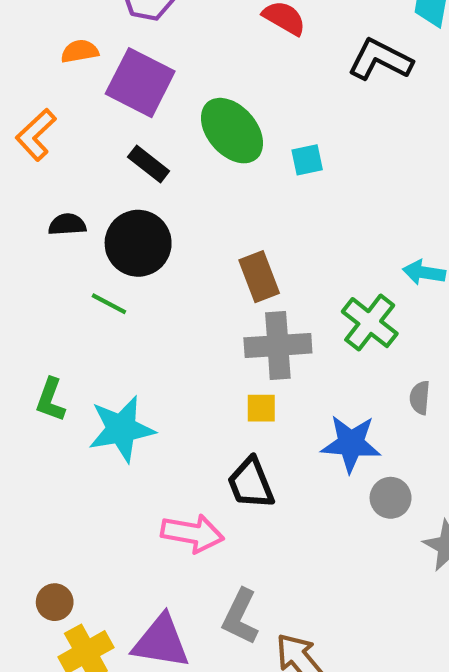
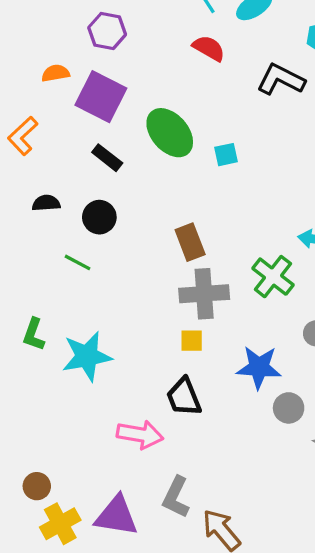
black circle: (138, 243) -> (99, 217), size x0.7

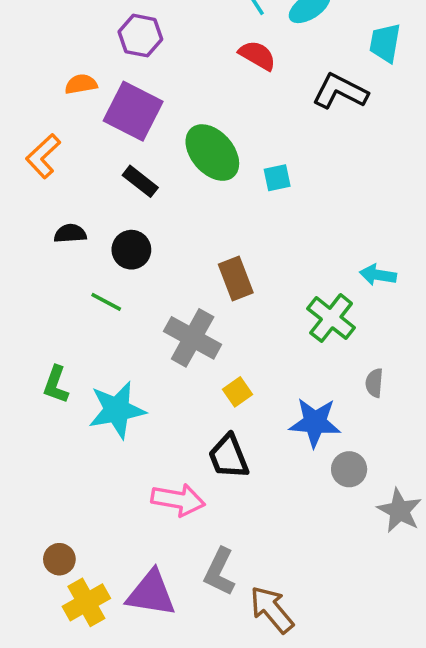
gray cross: (204, 294) -> (193, 338), moved, turned 33
yellow square: (192, 341) -> (238, 392), turned -35

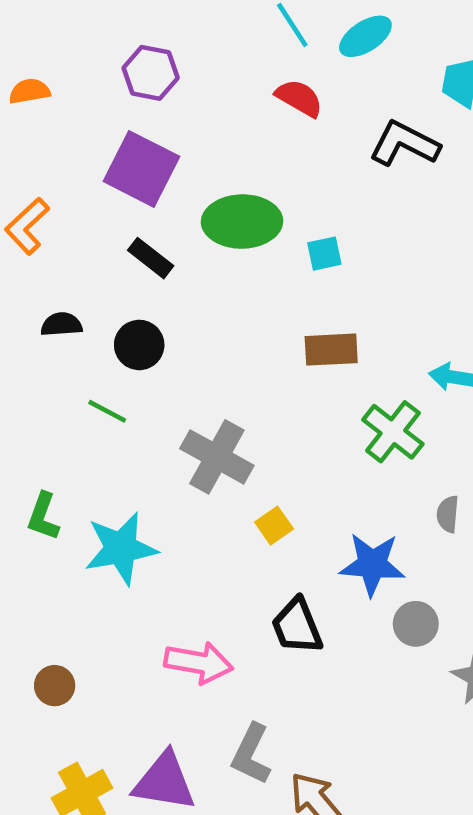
orange semicircle: (81, 84) -> (29, 91), moved
green ellipse: (212, 153) -> (242, 222), turned -50
brown rectangle: (236, 278) -> (331, 350), moved, turned -72
black trapezoid: (229, 457) -> (297, 626), moved
brown circle: (59, 559) -> (55, 686), moved

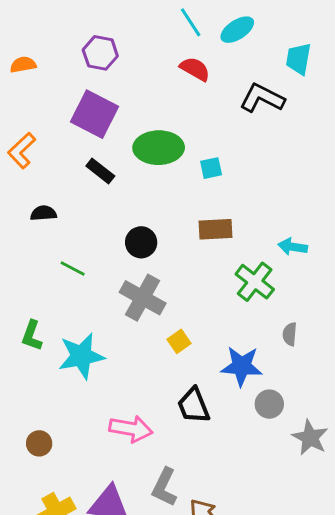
black circle: (139, 345) -> (141, 242), moved

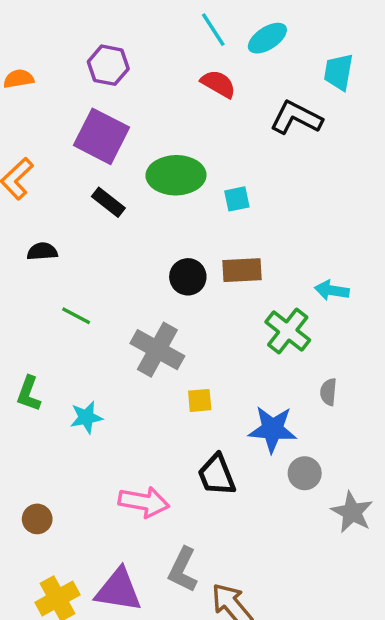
black circle: (141, 242) -> (188, 277), moved
yellow square: (179, 341) -> (200, 400), turned 30
cyan star: (81, 356) -> (86, 417), size x0.6

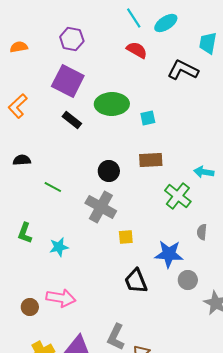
black semicircle: (42, 251) -> (22, 160), moved
black circle: (188, 277) -> (109, 171), moved
pink arrow: (144, 502) -> (61, 298), moved

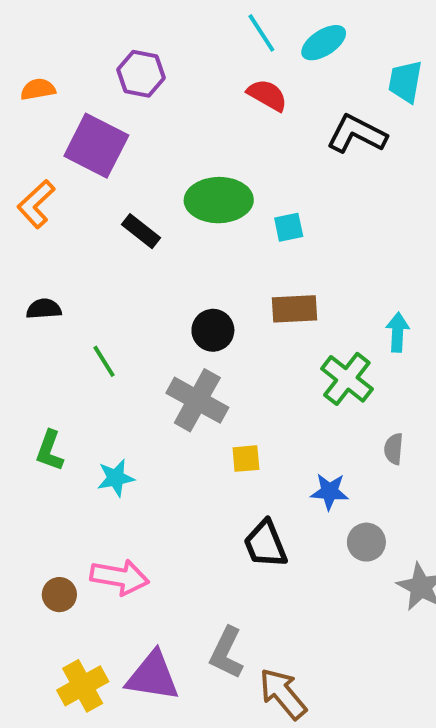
purple square: (68, 81) -> (96, 146), moved
cyan arrow: (204, 172) -> (398, 332), turned 84
green line: (53, 187) -> (104, 361), turned 30
blue star: (169, 254) -> (329, 492), size x0.7

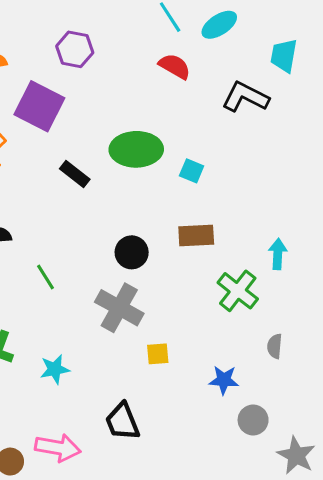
cyan square: (289, 227) -> (192, 171), turned 35
black trapezoid: (265, 544) -> (122, 422), moved

